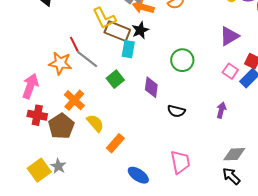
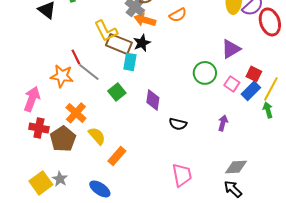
green circle: (182, 60) -> (205, 73), moved
blue ellipse: (138, 175) -> (100, 189), moved

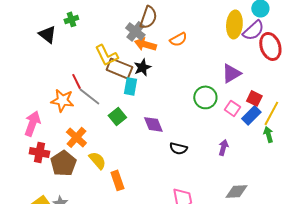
purple diamond: (153, 100) -> (153, 124), turned -30
orange rectangle: (117, 156) -> (117, 180), turned -60

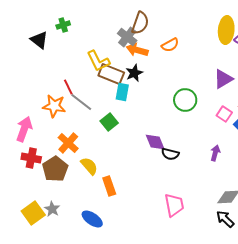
green circle: (205, 97) -> (185, 100), moved
purple diamond: (153, 124) -> (155, 142), moved

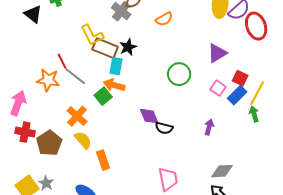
orange arrow: (137, 50) -> (114, 85), moved
orange cross: (68, 143) -> (77, 116), moved

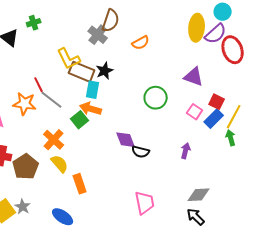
purple triangle: (217, 53) -> (194, 77), turned 50

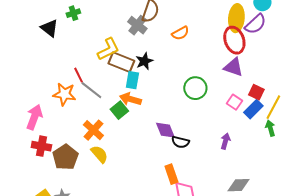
red ellipse: (233, 50) -> (234, 40), moved
yellow L-shape: (69, 59) -> (108, 49), turned -90
orange rectangle: (80, 184) -> (171, 174), moved

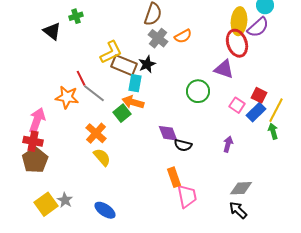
gray cross: (137, 25) -> (158, 38), moved
purple triangle: (233, 67) -> (224, 69), moved
red cross: (41, 146) -> (33, 141), moved
brown pentagon: (65, 157) -> (35, 160), moved

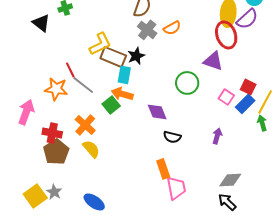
purple diamond: (168, 133) -> (157, 112), moved
red cross: (33, 141) -> (52, 133), moved
brown pentagon: (35, 160) -> (56, 152), moved

